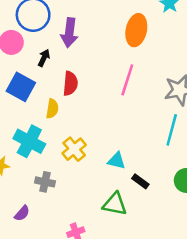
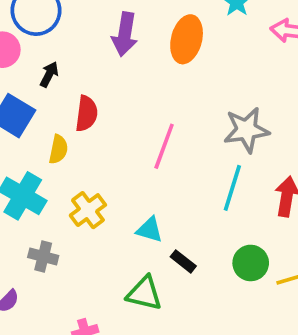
purple arrow: (69, 33) -> (125, 34), moved
pink line: (127, 80) -> (164, 146), moved

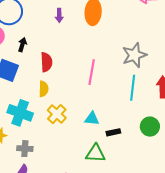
purple arrow: (125, 34) -> (59, 15), size x0.6
yellow semicircle: (58, 149) -> (44, 89), moved
gray cross: (43, 256) -> (25, 149), moved
black rectangle: (183, 261) -> (113, 132), turned -40

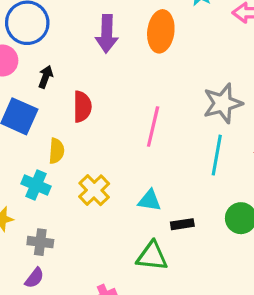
purple arrow: (59, 15) -> (107, 34), size x1.6
yellow semicircle: (44, 89) -> (56, 151), moved
cyan cross: (20, 113) -> (36, 185), size x0.7

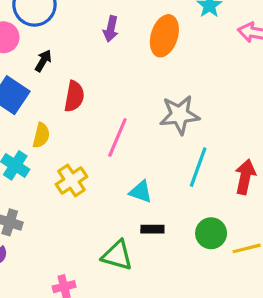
purple arrow: (107, 34) -> (111, 29), size x0.7
gray star: (223, 103) -> (180, 115), moved
pink line: (153, 126) -> (117, 138), moved
cyan triangle: (150, 200) -> (141, 192), moved

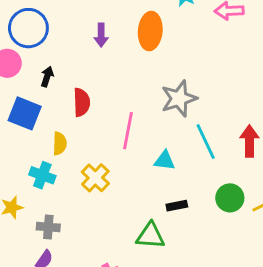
cyan line: (198, 167) -> (206, 141), turned -33
cyan triangle: (141, 192) -> (165, 161), moved

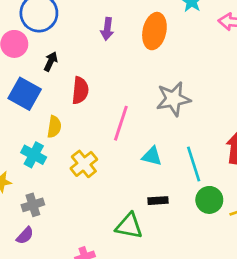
cyan line: (206, 141) -> (194, 164), moved
gray cross: (48, 227) -> (33, 205), turned -30

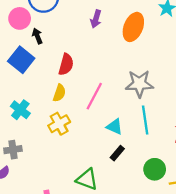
black arrow: (51, 62) -> (37, 36), moved, turned -56
yellow semicircle: (54, 127) -> (59, 93), moved
cyan line: (194, 164) -> (145, 120), moved
black rectangle: (158, 201) -> (117, 153), moved, turned -56

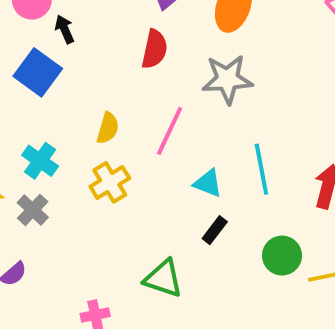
red semicircle: (66, 64) -> (155, 49), moved
gray star: (139, 84) -> (227, 79), moved
gray cross: (13, 150) -> (33, 210), moved, turned -36

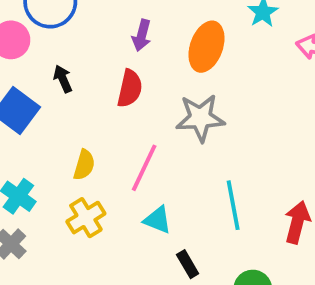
black arrow: (65, 29) -> (63, 79), moved
cyan triangle: (208, 183) -> (158, 220), moved
black rectangle: (215, 230) -> (188, 264), turned -68

